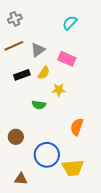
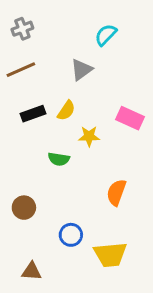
gray triangle: (38, 50) -> (82, 70), moved
pink rectangle: (67, 59) -> (130, 118), moved
blue circle: (47, 155) -> (71, 235), size x0.6

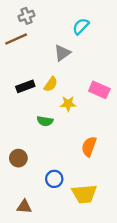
gray cross: (22, 29) -> (26, 16), moved
brown line: (21, 70) -> (16, 39), moved

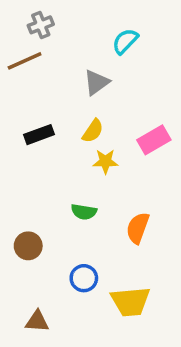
yellow semicircle: (51, 84) -> (93, 131), moved
pink rectangle: (99, 90) -> (154, 140), turned -54
green semicircle: (45, 121) -> (84, 212), moved

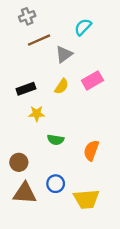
brown line: (25, 61) -> (39, 40), moved
pink rectangle: (154, 140) -> (92, 80), moved
yellow star: (105, 161) -> (37, 114), moved
brown triangle: (37, 321) -> (25, 193), moved, size x1.5

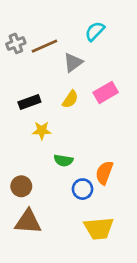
gray cross: (27, 16) -> (16, 43), moved
blue circle: (56, 184) -> (83, 189), moved

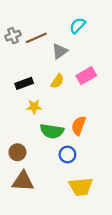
green semicircle: (63, 160) -> (52, 131), size x1.5
orange semicircle: (104, 173) -> (79, 126), moved

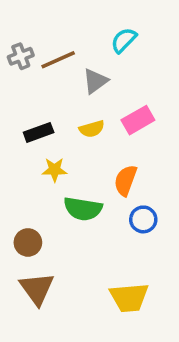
yellow semicircle: (57, 81) -> (92, 129), turned 40
orange semicircle: (79, 126) -> (126, 180), moved
blue circle: (67, 155) -> (143, 219), moved
brown triangle: (23, 181) -> (37, 289), turned 50

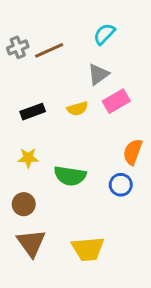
gray triangle: (95, 81) -> (98, 74), moved
yellow star: (55, 170) -> (28, 158), moved
orange semicircle: (126, 180) -> (133, 152), moved
yellow trapezoid: (129, 298) -> (88, 249), moved

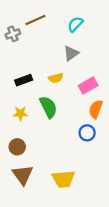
brown line: (49, 50) -> (35, 20), moved
pink rectangle: (116, 101) -> (88, 86), moved
green semicircle: (70, 176) -> (48, 107), moved, turned -125

